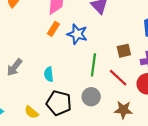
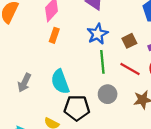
blue star: (77, 34) -> (98, 34), moved, turned -30
cyan semicircle: (49, 74) -> (60, 82), size x1.6

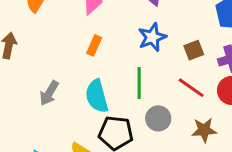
orange rectangle: (54, 35) -> (94, 45), moved
green line: (102, 62) -> (139, 83), moved

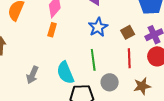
orange rectangle: (94, 45) -> (52, 30), moved
red line: (191, 88) -> (129, 58), turned 60

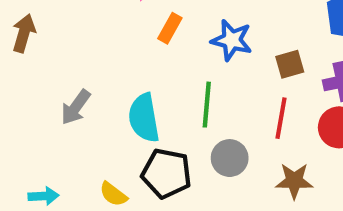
blue star: (98, 27) -> (232, 40), turned 30
orange rectangle: (52, 30) -> (170, 28), moved

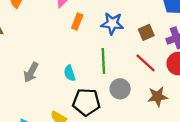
cyan semicircle: (144, 118) -> (70, 73), size x0.6
red line: (281, 118) -> (145, 63), turned -50

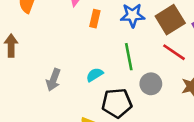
brown square: (146, 32) -> (170, 20), size x1.6
cyan semicircle: (70, 73) -> (95, 75), turned 84

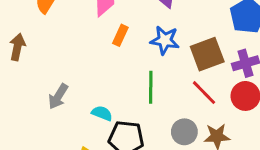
cyan semicircle: (95, 75) -> (102, 113), moved, turned 42
gray circle: (151, 84) -> (184, 132), moved

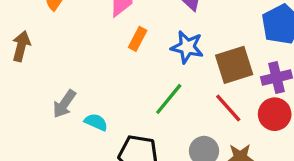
green line: (151, 87) -> (169, 99), turned 36
cyan semicircle: (102, 113) -> (96, 122), moved

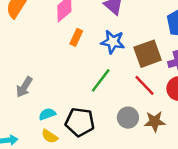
cyan semicircle: (96, 122) -> (47, 114), moved, turned -42

